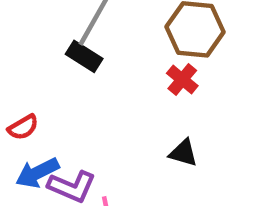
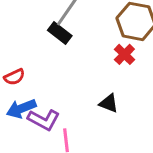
black triangle: (183, 153) -> (109, 103), moved

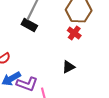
black triangle: (109, 103) -> (68, 67), turned -40

